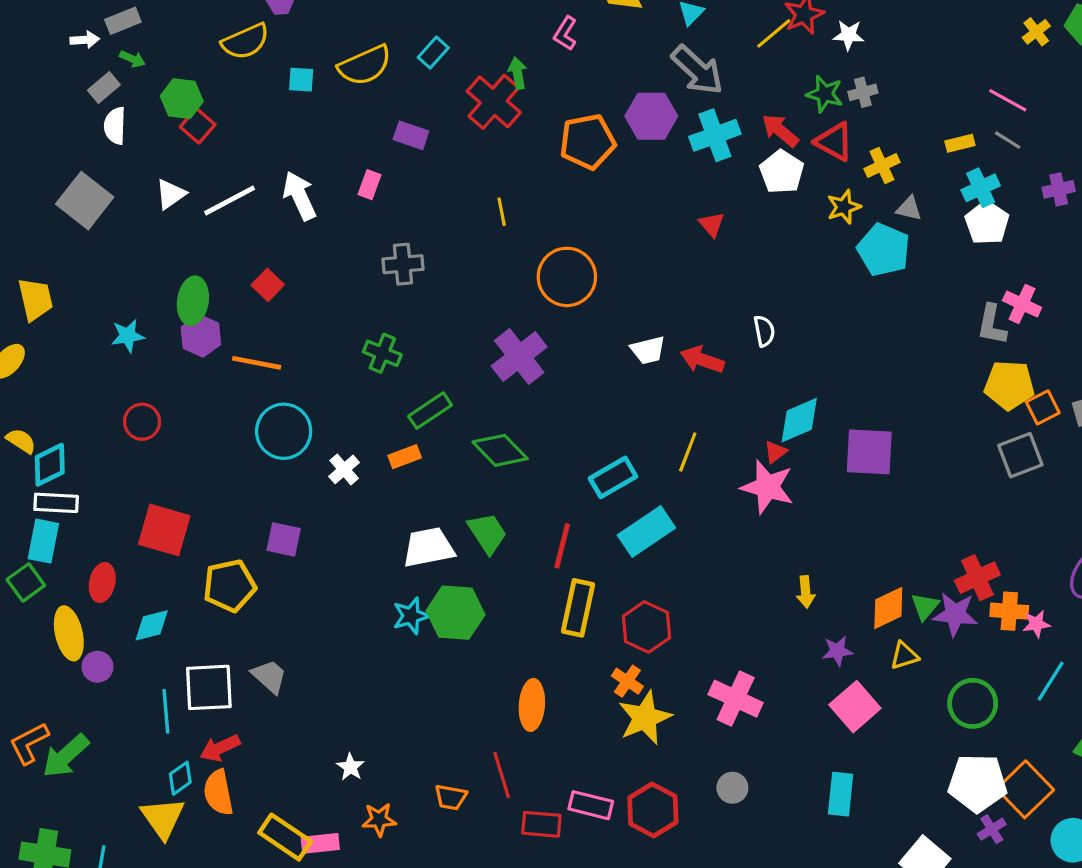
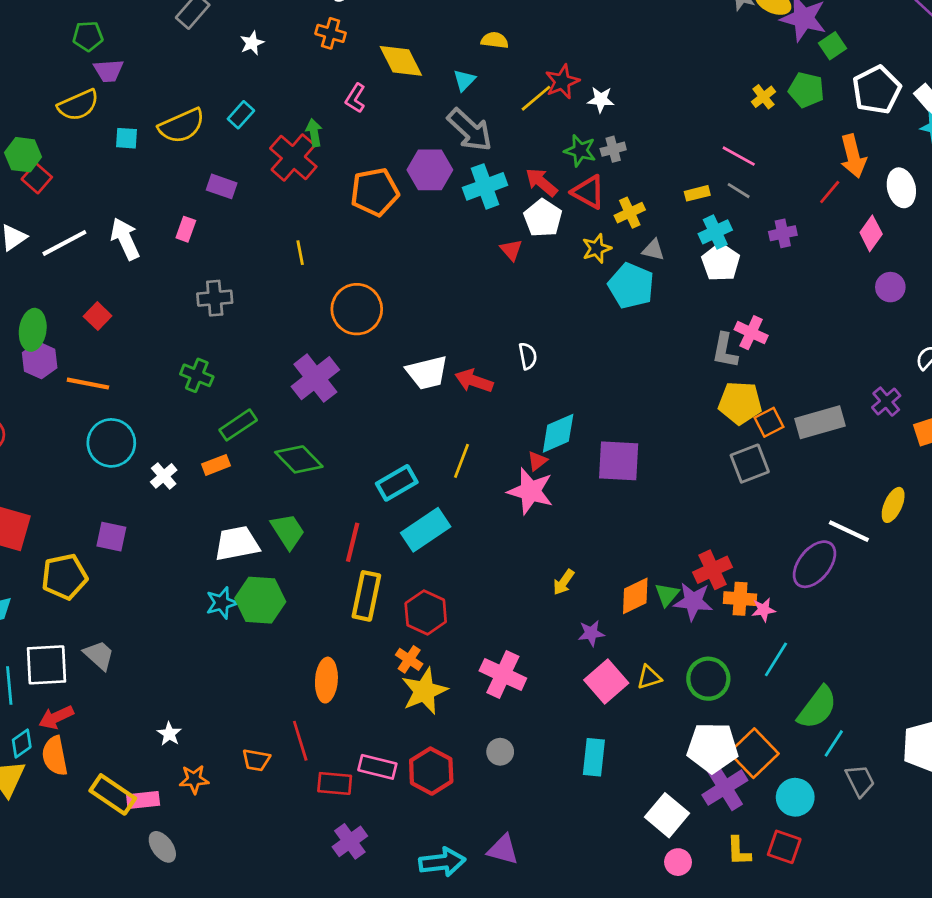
red triangle: (712, 224) -> (511, 250), moved
white trapezoid: (648, 350) -> (427, 373), size x1.4
yellow arrow: (806, 592) -> (564, 582), turned 40
yellow triangle: (904, 656) -> (649, 677), moved
purple cross: (992, 829) -> (725, 788), size x1.8

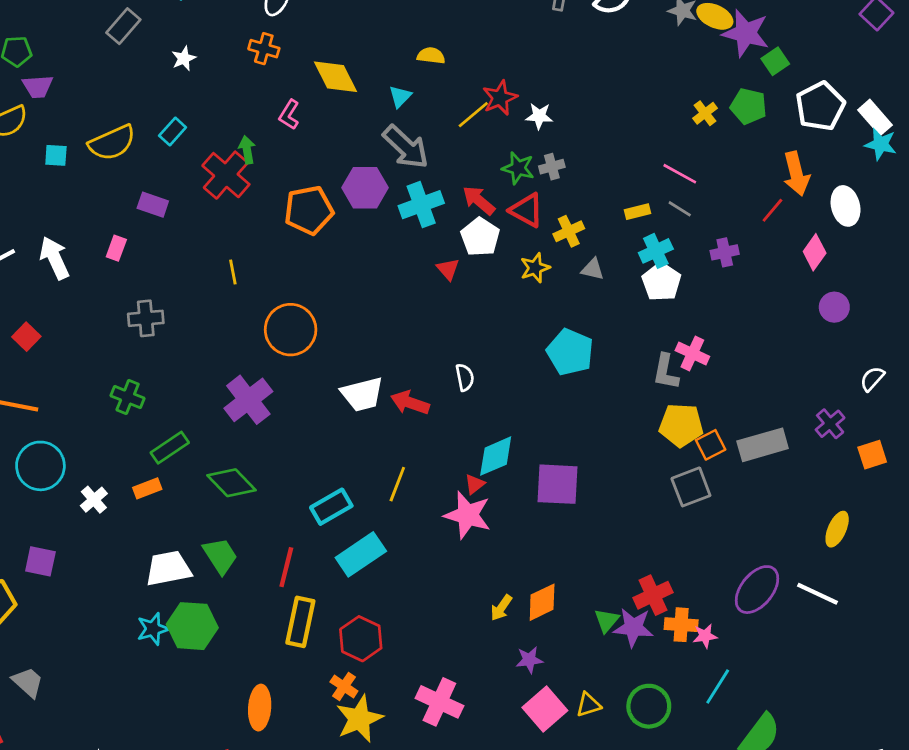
cyan pentagon: (631, 286) -> (570, 352), moved
white line: (849, 531) -> (817, 594), moved
orange diamond: (635, 596) -> (542, 602), moved

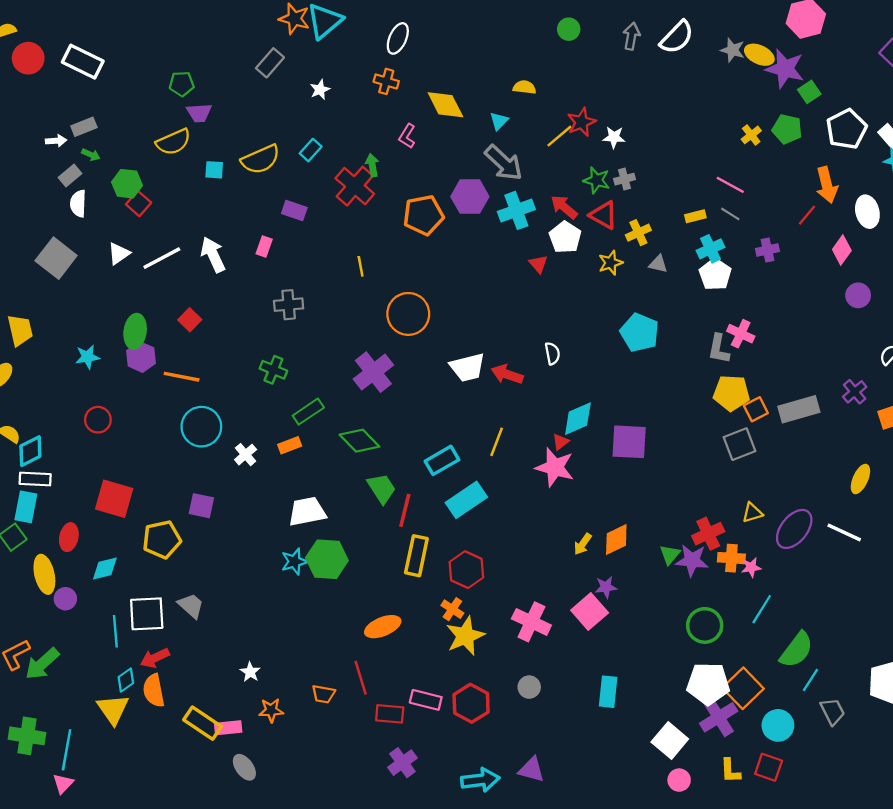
green trapezoid: (220, 556) -> (382, 488), moved
yellow triangle: (588, 705) -> (752, 513), moved
orange ellipse: (260, 708) -> (383, 627), turned 64
pink square: (545, 709) -> (590, 612), moved

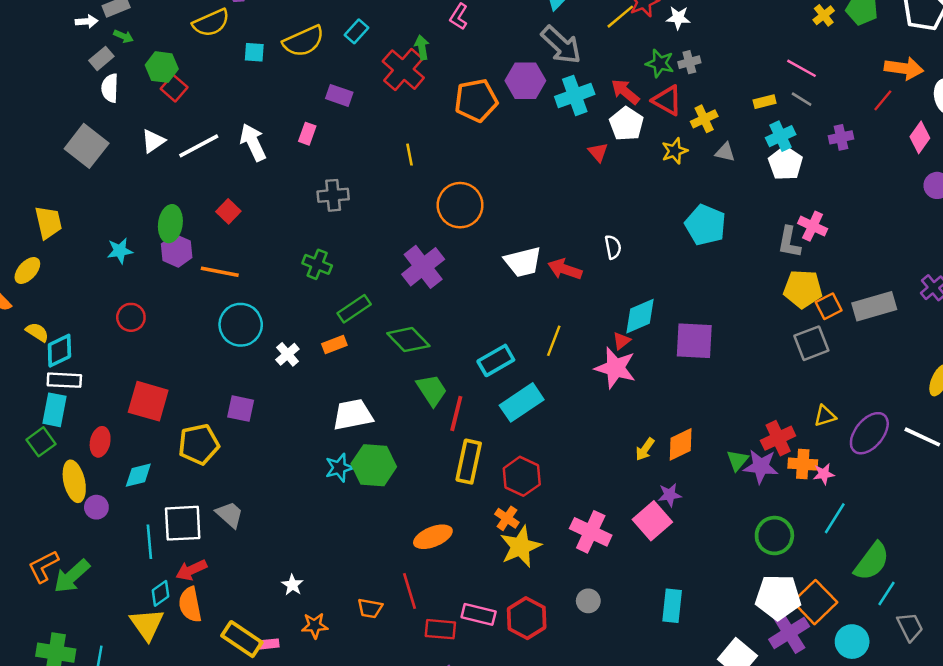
orange arrow: (827, 185) -> (904, 68), turned -68
pink rectangle: (228, 728) -> (269, 644), size x0.7

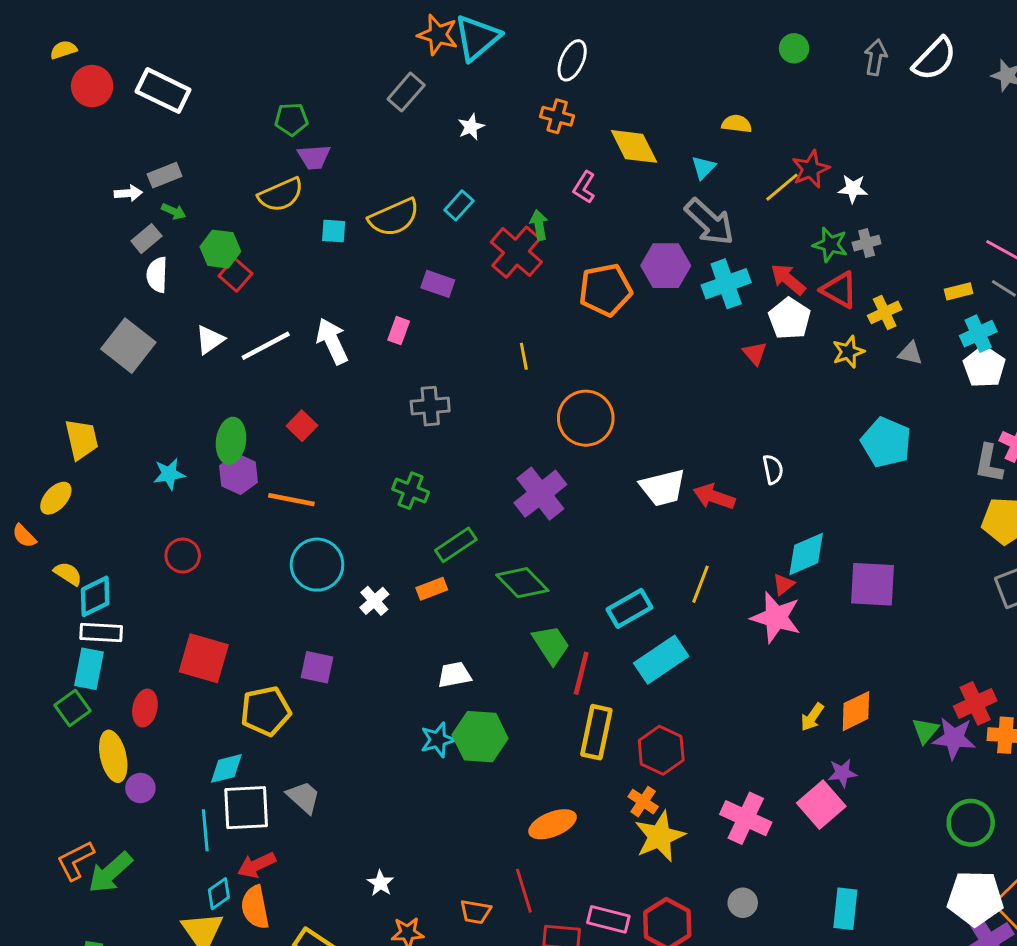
white trapezoid: (353, 415) -> (454, 675), size x0.7
cyan diamond: (138, 475) -> (226, 768), moved

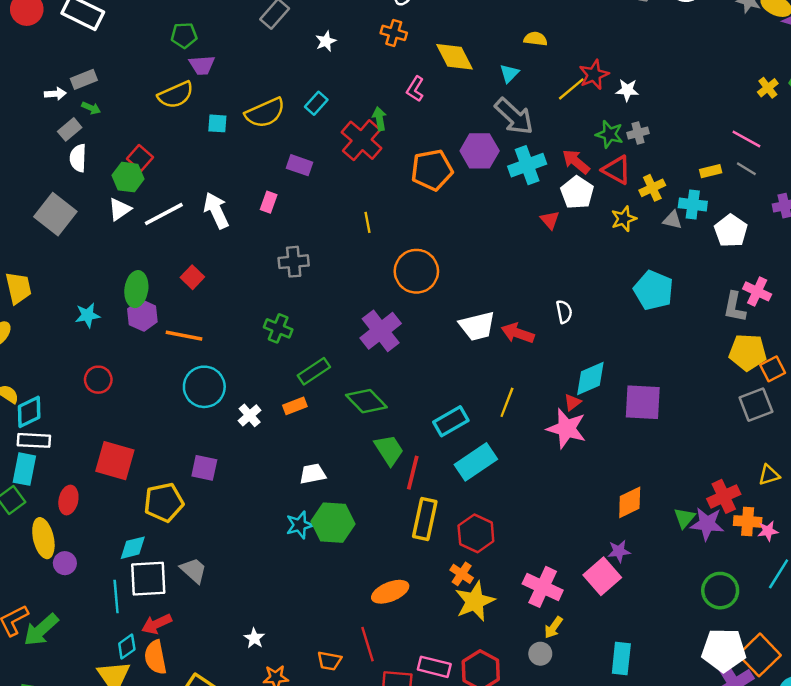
green hexagon: (220, 249) -> (128, 177), moved
cyan cross: (978, 334) -> (693, 205), moved, turned 32
yellow arrow: (812, 717) -> (553, 627), moved

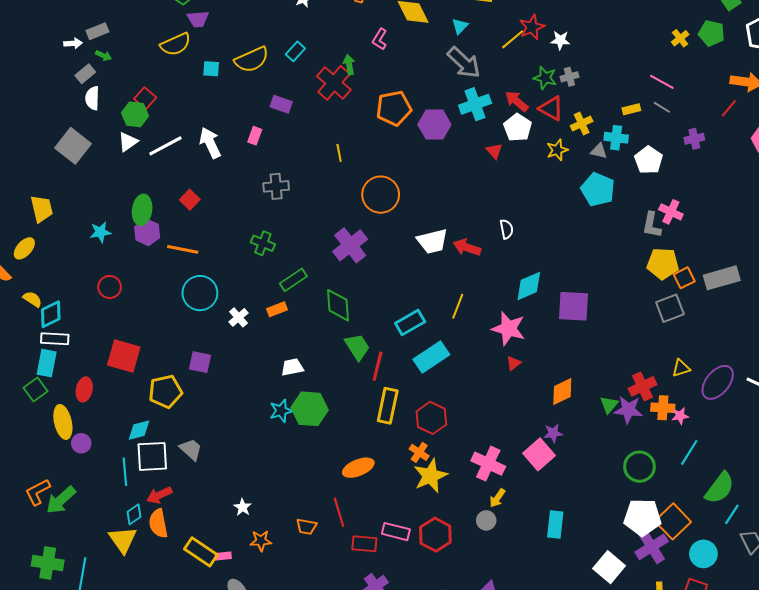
purple hexagon: (480, 151) -> (434, 125), moved
cyan pentagon: (653, 290) -> (598, 190), moved
green diamond: (366, 401) -> (338, 305), turned 40
red triangle: (572, 402) -> (514, 363), moved

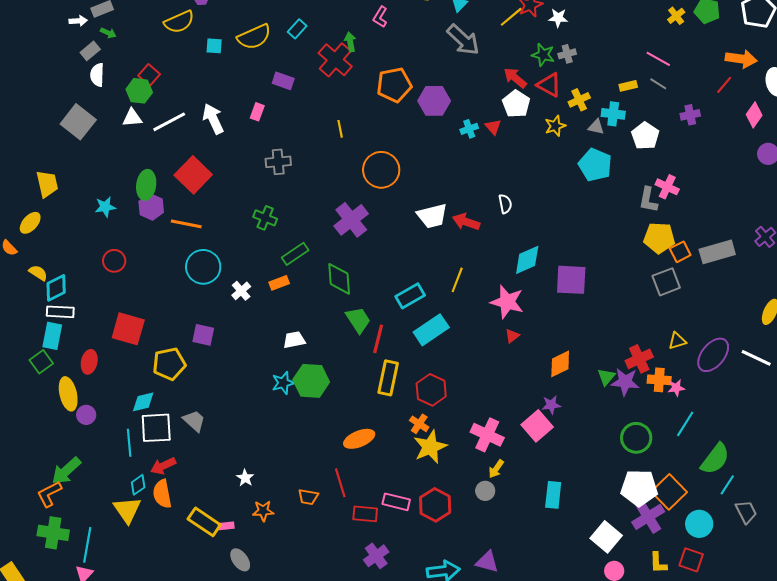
cyan cross: (475, 104) -> (469, 129), moved, size x0.6
white triangle: (128, 142) -> (132, 118), turned 30
red square: (190, 200) -> (193, 175), size x1.8
orange L-shape: (38, 492) -> (49, 494), moved

